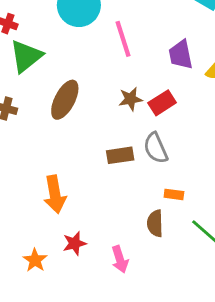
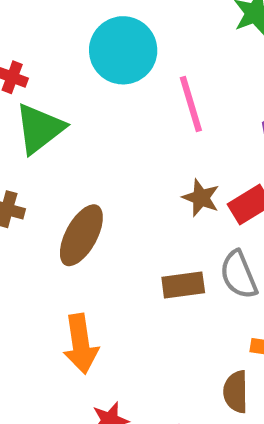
brown star: (131, 99) -> (201, 198), turned 30
brown ellipse: (65, 100) -> (81, 235), moved

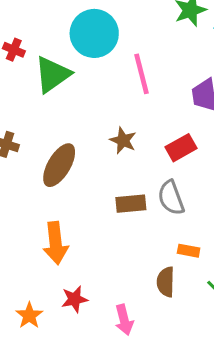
green triangle: (40, 129) -> (53, 74), moved
brown star: (201, 198) -> (123, 140), moved

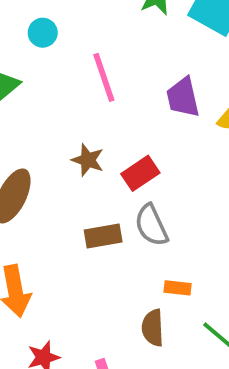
cyan circle: (94, 33) -> (43, 33), size x0.5
red rectangle: (181, 148) -> (140, 173), moved

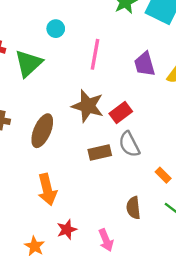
pink line: (104, 77) -> (95, 54), turned 32
brown star: (88, 160) -> (88, 106), size x1.6
orange rectangle: (178, 288) -> (163, 175), moved, turned 42

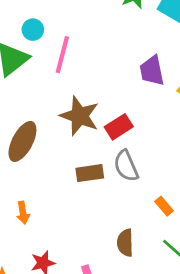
cyan circle: (56, 29) -> (33, 30), moved
pink line: (95, 54) -> (62, 55), moved
orange arrow: (47, 189) -> (23, 213), size x0.6

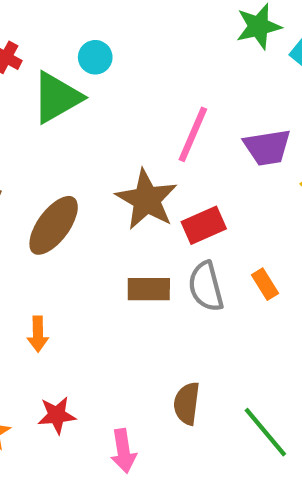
pink line: (62, 55) -> (193, 134), moved
purple trapezoid: (152, 71) -> (267, 147), turned -96
orange rectangle: (164, 206) -> (265, 284), moved

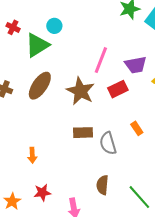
brown ellipse: (54, 225) -> (40, 86), moved
red rectangle: (204, 225) -> (118, 89), moved
gray semicircle: (206, 286) -> (108, 143), moved

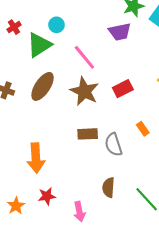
red cross: (13, 27) -> (14, 27), turned 32
pink line: (101, 60) -> (84, 57), moved, turned -60
purple trapezoid: (136, 65) -> (120, 32), moved
orange arrow: (32, 155) -> (36, 158), size x1.8

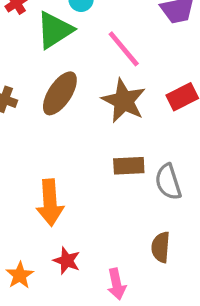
red star: (47, 196) -> (67, 261), turned 30

